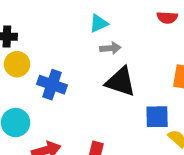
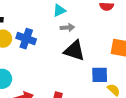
blue cross: (52, 85) -> (26, 39), moved

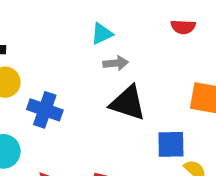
blue cross: (26, 39) -> (45, 110), moved

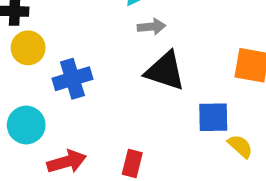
blue cross: (45, 110) -> (72, 79), turned -36

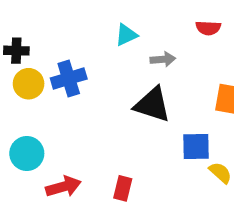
gray arrow: (152, 27) -> (163, 59), moved
blue cross: (72, 79) -> (69, 78), moved

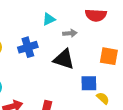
red semicircle: (208, 28) -> (96, 15), size x1.5
blue cross: (69, 78) -> (28, 47), moved

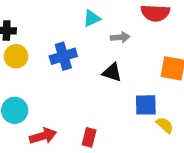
black triangle: (64, 59) -> (112, 72), size x0.7

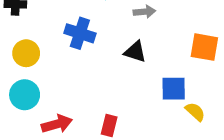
yellow circle: (16, 56) -> (26, 53), moved
blue cross: (63, 56) -> (80, 33), turned 35

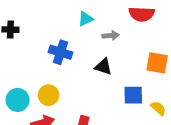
yellow circle: (26, 53) -> (49, 95), moved
yellow semicircle: (195, 112) -> (158, 108), moved

